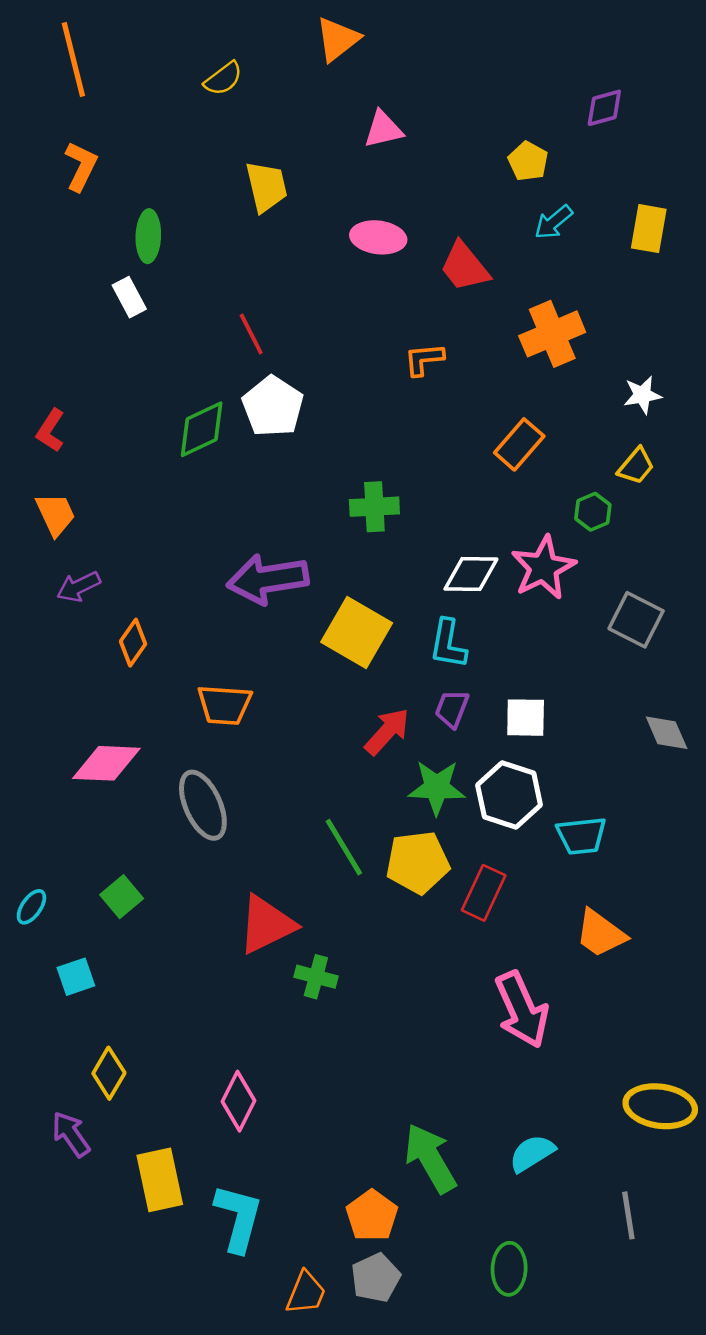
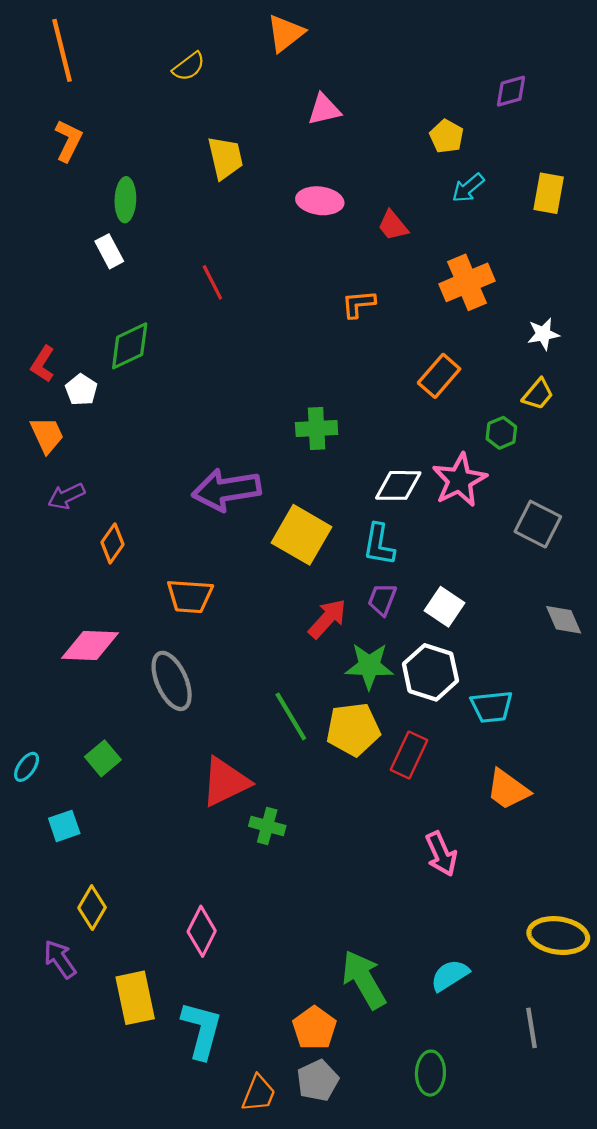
red trapezoid: (465, 267) -> (393, 225), size x0.7
white pentagon: (273, 406) -> (81, 390), moved, size x0.6
green diamond: (202, 429) -> (130, 346), moved
white square: (526, 718) -> (444, 607), turned 33
pink arrow: (522, 1010) -> (441, 854), size x0.7

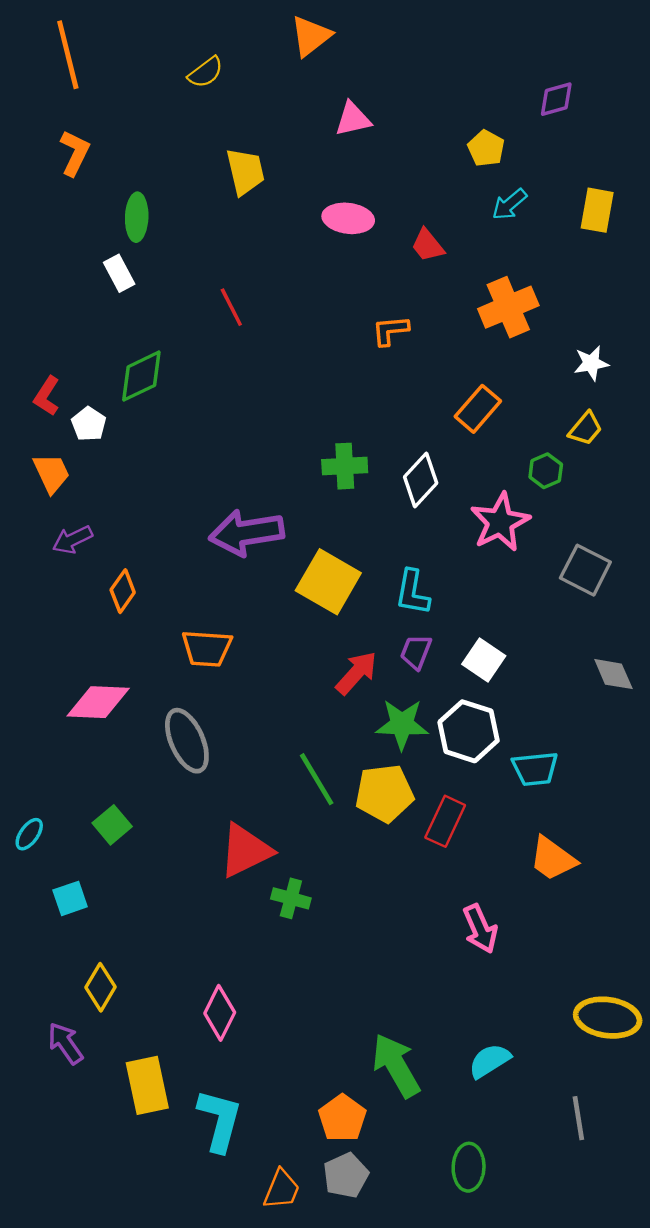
white diamond: (398, 485) -> (421, 480), moved, turned -48

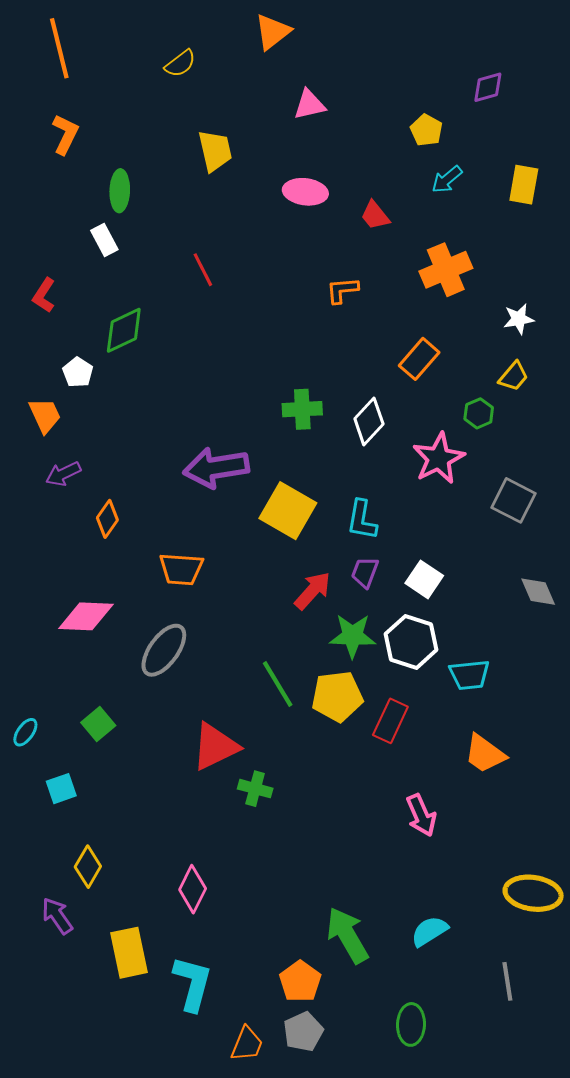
red L-shape: (47, 396) -> (44, 295), moved
gray ellipse: (187, 741) -> (164, 650), turned 60

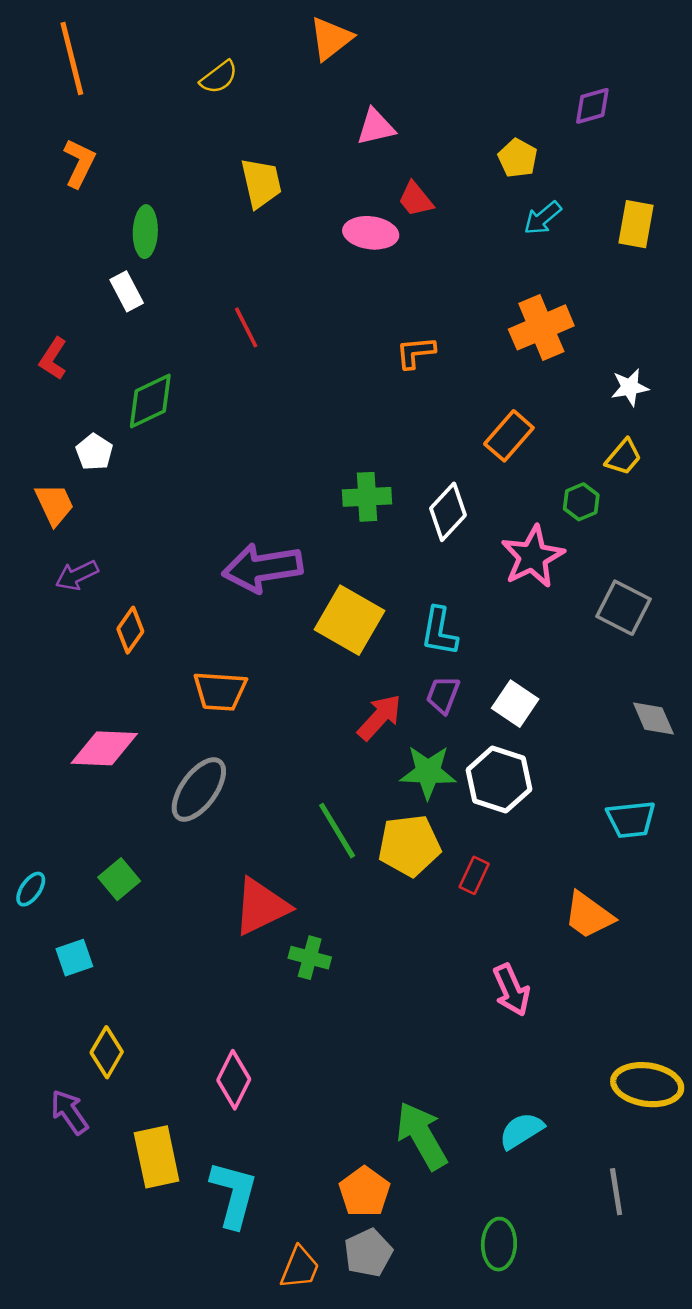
red trapezoid: (375, 215) -> (416, 199), moved
cyan trapezoid: (469, 675) -> (631, 819), moved
red rectangle: (390, 721) -> (474, 875), size x0.7

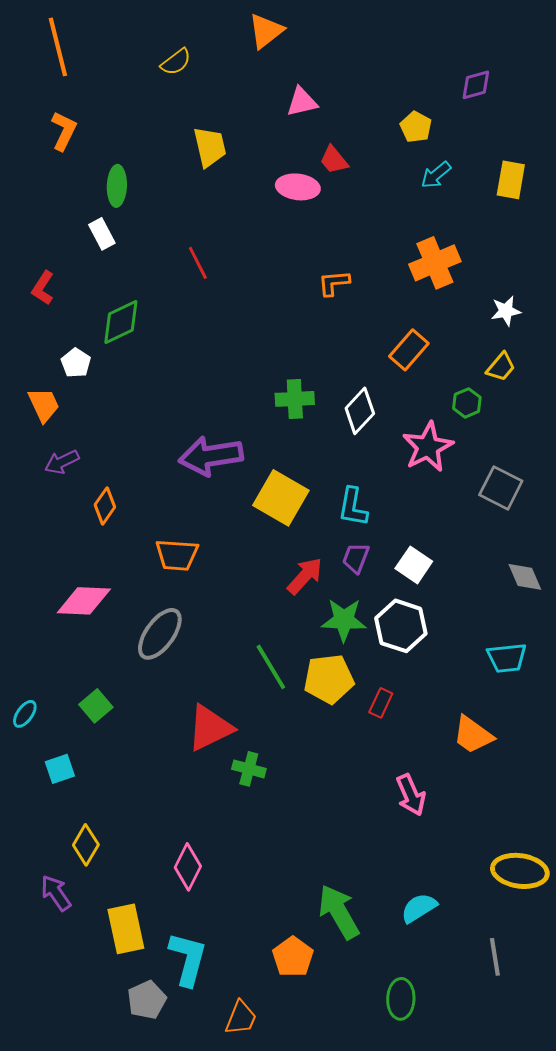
gray pentagon: (368, 1253) -> (147, 1000), moved

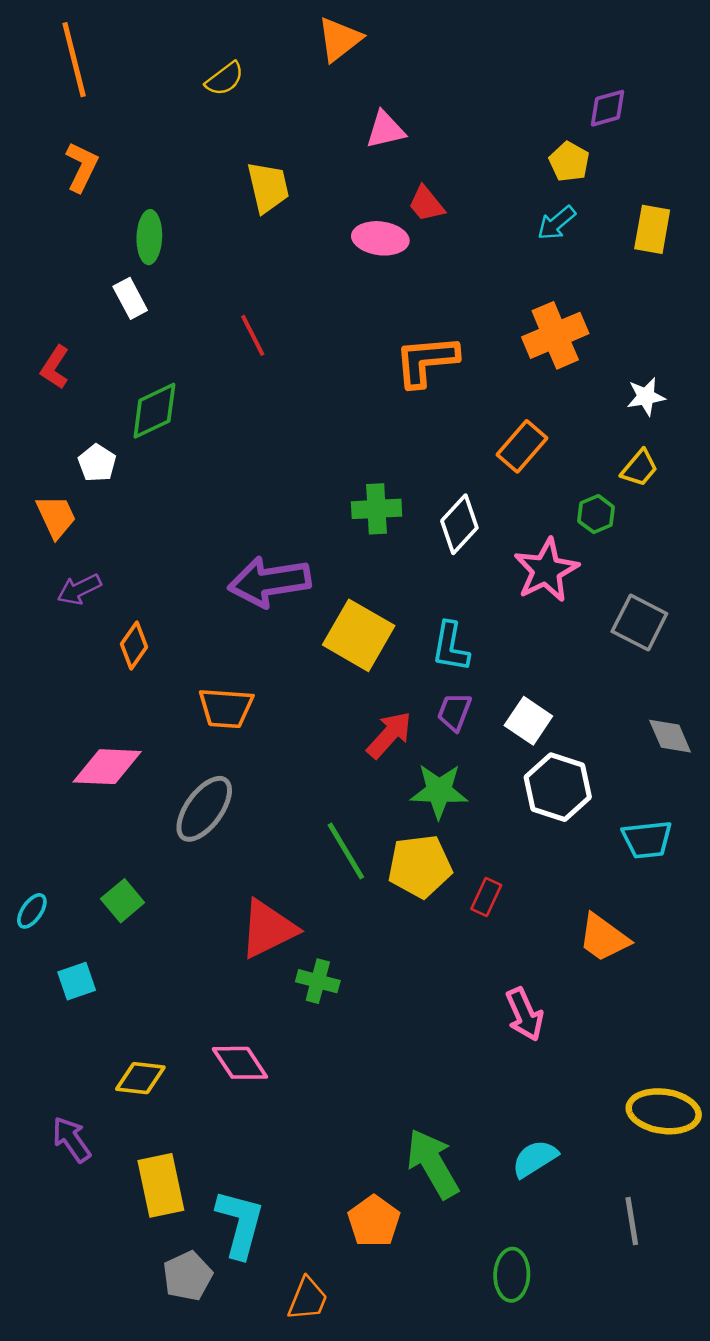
yellow pentagon: (416, 127) -> (569, 162), moved
orange L-shape: (334, 283) -> (426, 361), size x1.6
white hexagon: (401, 626) -> (558, 787), moved
yellow diamond: (86, 845) -> (140, 1078), moved, turned 66
pink diamond: (188, 867) -> (240, 1063), moved, turned -60

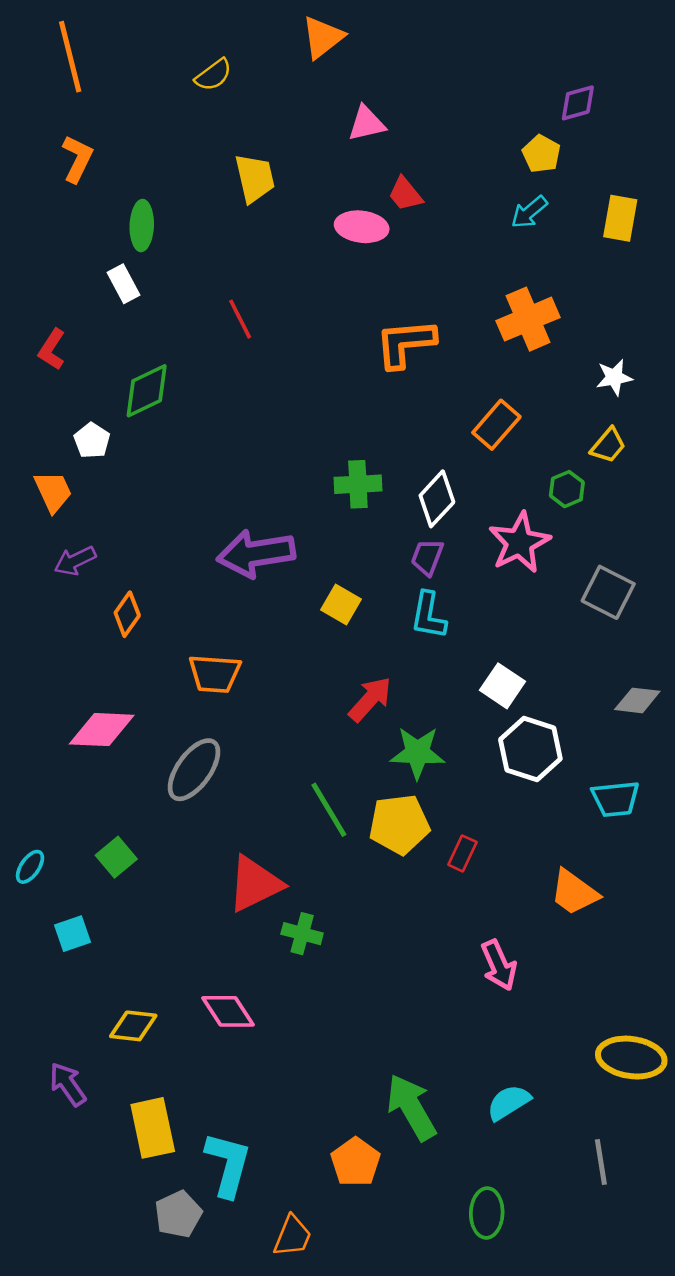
yellow square: (359, 635) -> (341, 604), size x0.6
purple trapezoid: (454, 712) -> (427, 557), moved
gray diamond: (670, 736) -> (637, 700), turned -60

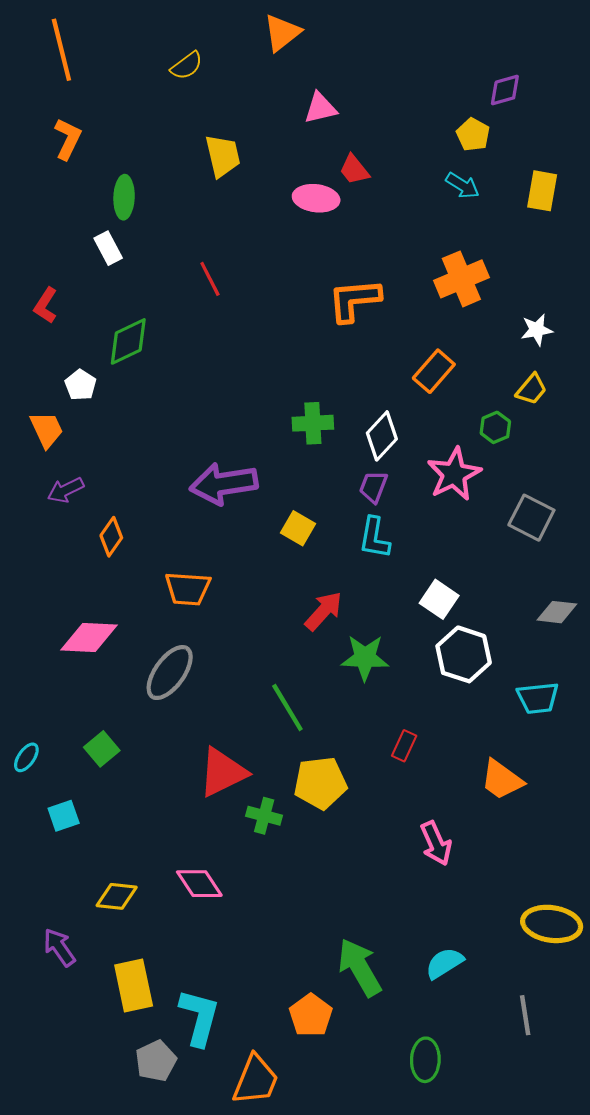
cyan arrow: (529, 212) -> (462, 186), turned -108
yellow pentagon: (399, 824) -> (320, 783), moved
orange trapezoid: (292, 1236) -> (256, 1080), size x1.4

